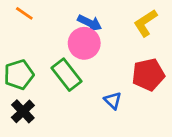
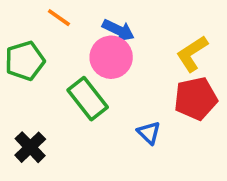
orange line: (24, 13) -> (59, 18), moved
yellow L-shape: (145, 23) -> (192, 54), moved
green pentagon: (19, 75) -> (25, 61), moved

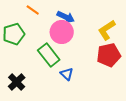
blue triangle: (149, 133) -> (67, 74), moved

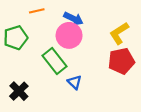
orange line: (33, 10) -> (37, 11), turned -48

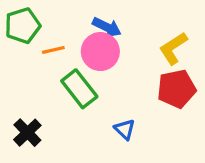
orange line: (37, 11) -> (53, 50), moved
green pentagon: (16, 38) -> (23, 26), moved
blue triangle: (75, 82) -> (125, 129), moved

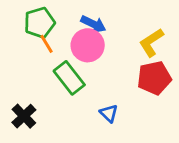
green pentagon: (23, 26) -> (39, 23), moved
orange line: (53, 50) -> (47, 44), turned 72

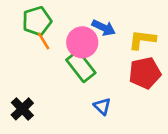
blue arrow: (93, 24) -> (104, 28), moved
yellow L-shape: (151, 42) -> (142, 40), turned 40
green rectangle: (69, 78) -> (81, 66), moved

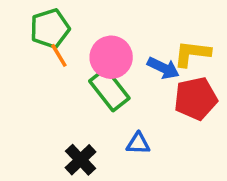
blue arrow: (104, 28) -> (163, 68), moved
blue triangle: (102, 106) -> (138, 144), turned -42
black cross: (22, 109) -> (81, 160), moved

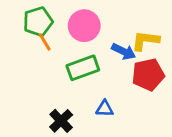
pink circle: (111, 57) -> (84, 26), moved
green rectangle: (109, 90) -> (83, 68), turned -72

